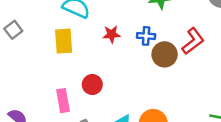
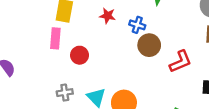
red L-shape: (193, 41) -> (180, 62), moved
pink rectangle: (63, 101) -> (55, 38), moved

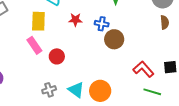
pink rectangle: (55, 38) -> (34, 45), turned -30
red L-shape: (180, 62) -> (143, 69), moved, turned -100

